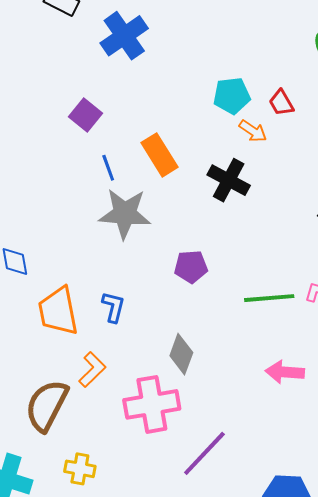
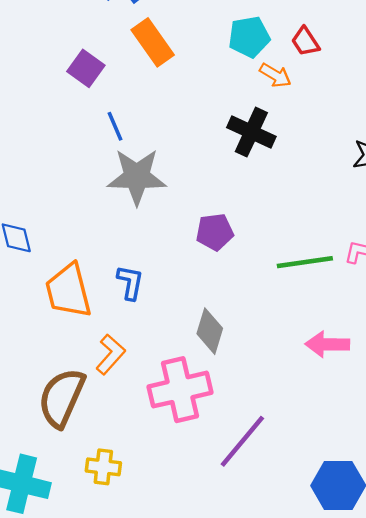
orange rectangle: (160, 155) -> (153, 42), moved

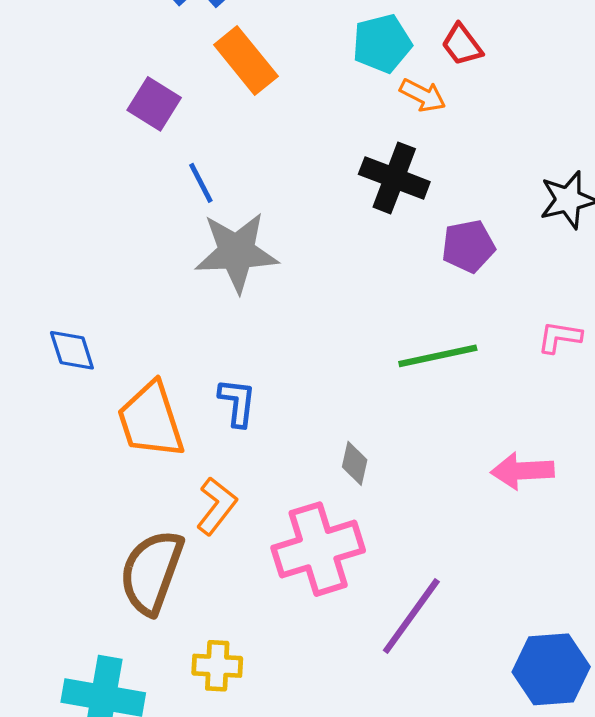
purple pentagon: (215, 232) -> (468, 246), moved
green line: (305, 262) -> (438, 356), moved
gray diamond: (210, 331) -> (355, 463), size x0.7

